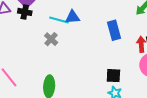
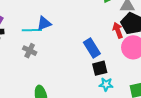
blue rectangle: (114, 30) -> (92, 48), moved

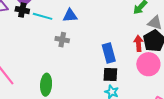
cyan line: (32, 30) -> (43, 16), moved
gray cross: (30, 51) -> (62, 40), moved, turned -32

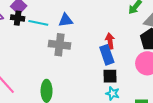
gray cross: (62, 40) -> (59, 45), size x1.5
red arrow: (139, 43) -> (110, 41), moved

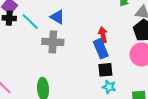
blue triangle: (66, 20) -> (57, 17), turned 42
cyan line: (38, 23) -> (30, 22), turned 36

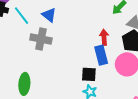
red arrow: (103, 35) -> (104, 37), moved
blue rectangle: (101, 49) -> (101, 55), moved

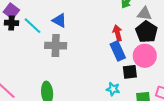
black square: (89, 74) -> (130, 72), moved

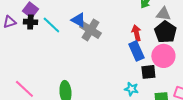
gray cross: (56, 46) -> (90, 30), moved, turned 30

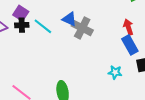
cyan star: (131, 89) -> (115, 72), moved

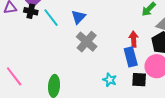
blue triangle: (69, 19) -> (78, 17), turned 35
gray cross: (82, 28) -> (87, 42), moved

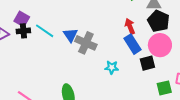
blue triangle: (78, 17) -> (71, 35), moved
cyan star: (110, 80) -> (112, 67), moved

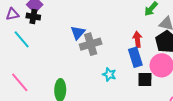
cyan line: (45, 31) -> (22, 39), moved
gray cross: (86, 43) -> (91, 44), turned 35

